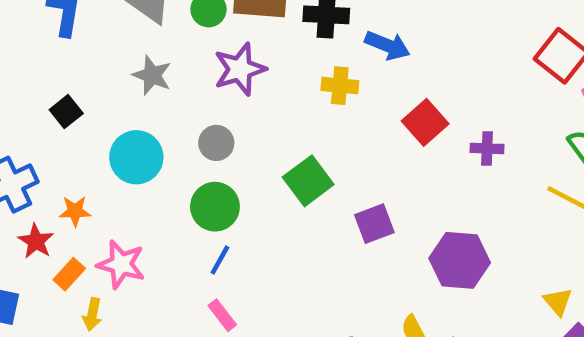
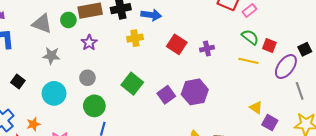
purple star: (240, 69) -> (89, 43), size x0.7
purple hexagon: (460, 260) -> (195, 92), moved

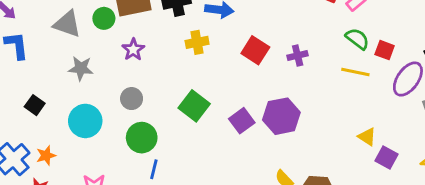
orange star: (33, 124) -> (46, 156), moved

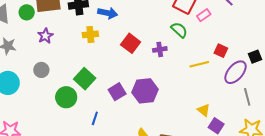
green semicircle: (357, 39) -> (179, 30), moved
yellow line: (355, 72) -> (199, 64), turned -30
green circle: (142, 138) -> (66, 97), moved
blue line: (154, 169) -> (95, 118), moved

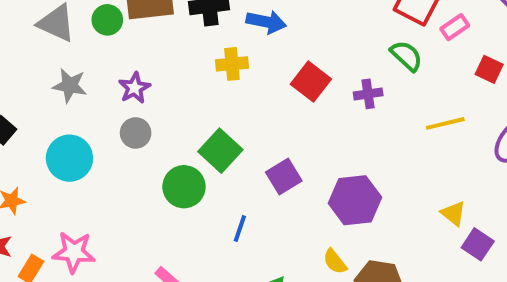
purple star: (45, 36) -> (134, 88), moved
red square: (221, 51) -> (489, 69), moved
purple hexagon: (145, 91) -> (355, 200), moved

